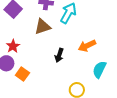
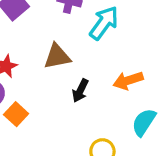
brown triangle: (43, 27) -> (57, 56), moved

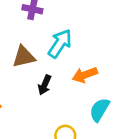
cyan arrow: (104, 23) -> (60, 44), moved

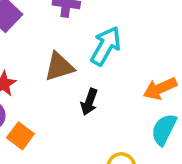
orange arrow: (85, 75) -> (160, 89), moved

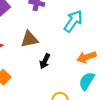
cyan arrow: (106, 46) -> (73, 21), moved

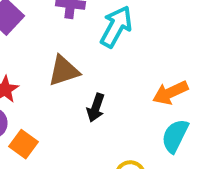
cyan arrow: (73, 21) -> (116, 27), moved

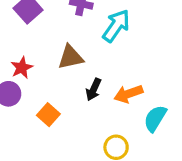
orange arrow: (170, 93) -> (128, 94), moved
orange square: (24, 144) -> (48, 115), moved

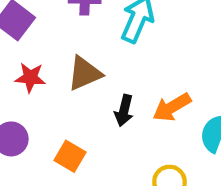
red star: (22, 68) -> (30, 78), moved, turned -30

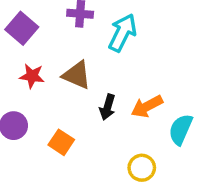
brown triangle: (85, 73) -> (77, 75), turned 44

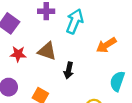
orange arrow: (147, 106) -> (106, 45), moved

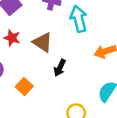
cyan arrow: (75, 21) -> (79, 19), turned -50

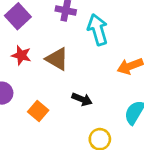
black arrow: (60, 68) -> (82, 99), moved, turned -91

